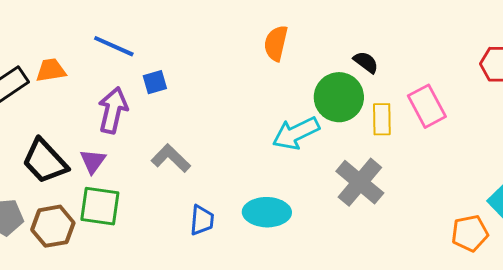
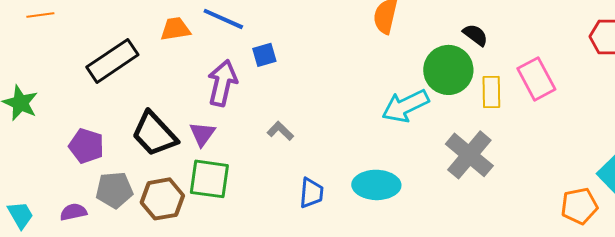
orange trapezoid: (51, 70) -> (175, 29), moved
gray L-shape: (171, 158) -> (280, 131), size x0.7

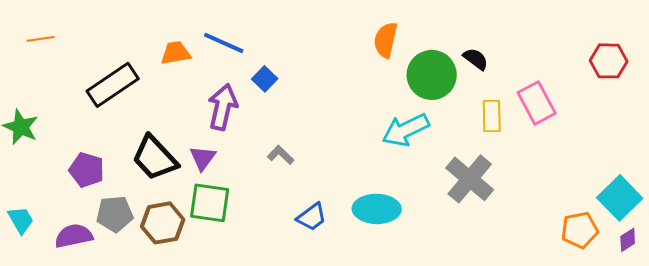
blue square: (264, 55) -> (265, 79), turned -30
green circle: (448, 70) -> (432, 75), moved
blue trapezoid: (311, 193) -> (312, 217), turned 48
purple semicircle: (73, 212) -> (74, 236), size x1.4
cyan trapezoid: (20, 215) -> (21, 220), moved

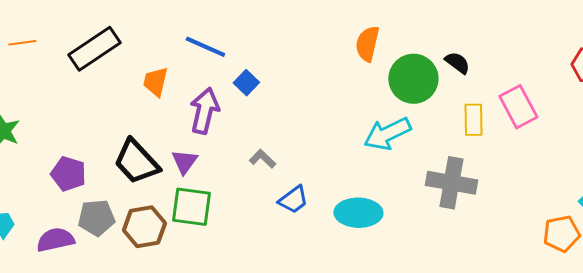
orange trapezoid: (176, 53) -> (155, 82), moved, turned -68
black rectangle: (113, 85) -> (94, 49), moved
gray cross: (470, 179) -> (451, 183), turned -30
blue trapezoid: (312, 217) -> (293, 200), moved

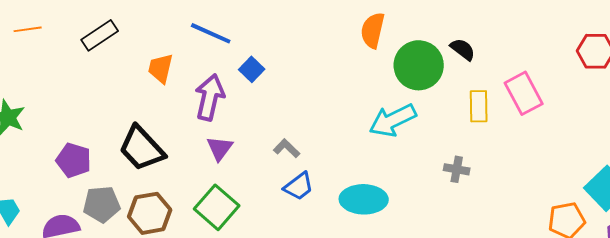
black rectangle: (94, 49) -> (100, 35), size x0.7
gray L-shape: (262, 159) -> (287, 148), moved
purple triangle: (184, 162) -> (220, 148), moved
gray cross: (451, 183) -> (457, 169), size x0.5
green square: (191, 207) -> (217, 207), moved, turned 33

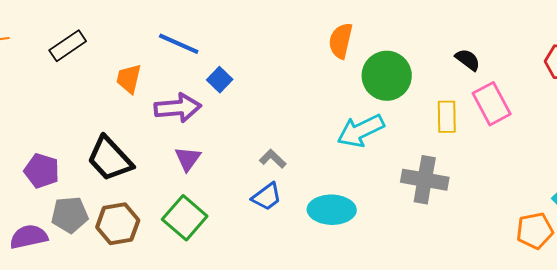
black semicircle: (463, 49) -> (468, 60), moved
purple arrow: (210, 97) -> (178, 108), turned 72
gray L-shape: (287, 148) -> (273, 159), moved
gray cross: (457, 169) -> (425, 180), size x1.8

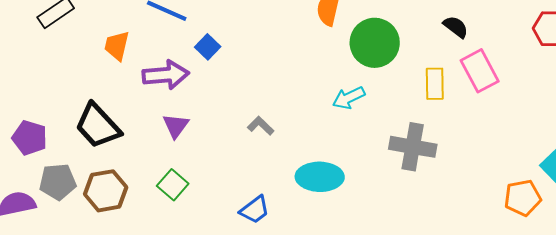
cyan arrow: (361, 131) -> (349, 98), size x0.7
blue trapezoid: (267, 197) -> (255, 210), moved
green square: (185, 218) -> (173, 185), size x0.7

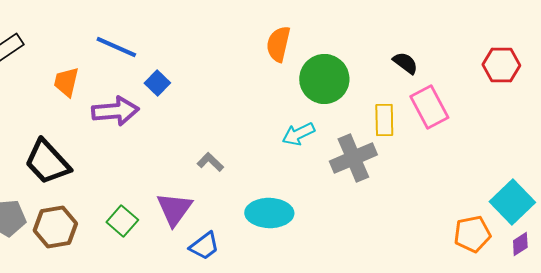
purple triangle: (176, 126) -> (174, 209), moved, size x1.4
gray cross: (413, 147) -> (353, 158), moved, turned -33

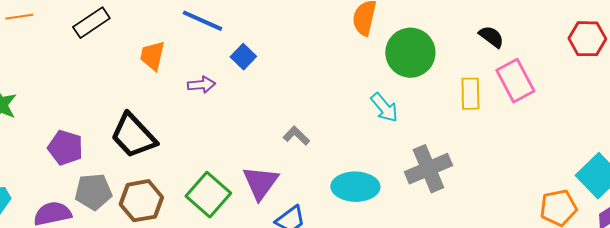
purple arrow: (115, 111) -> (201, 85), size x0.6
cyan arrow: (298, 134) -> (384, 108), turned -104
gray cross: (353, 158) -> (428, 169), moved
green square: (122, 221) -> (208, 195), size x1.4

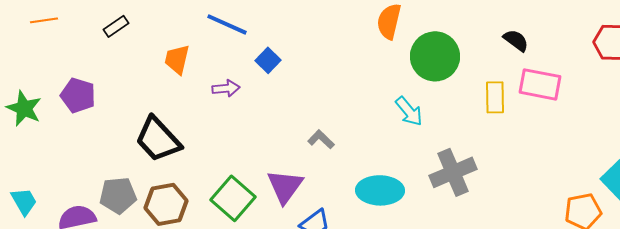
black rectangle: (91, 23) -> (116, 26), size x0.7
pink rectangle: (515, 81) -> (540, 84), turned -51
purple pentagon: (65, 148) -> (78, 95), moved

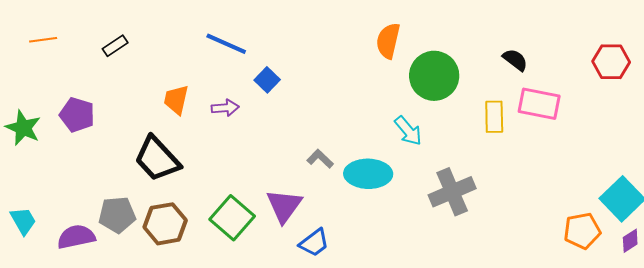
orange trapezoid: (177, 59) -> (176, 100), moved
cyan ellipse: (380, 190) -> (368, 174), moved

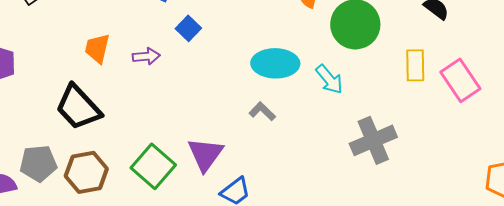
pink rectangle: (539, 104) -> (460, 80), moved, turned 45
gray L-shape: (320, 159) -> (262, 111), moved
cyan ellipse: (368, 174) -> (275, 63), moved

